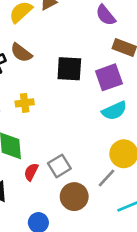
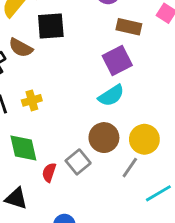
black square: (69, 69) -> (51, 26), moved
cyan semicircle: (114, 111) -> (111, 96), moved
brown circle: (74, 197) -> (104, 138), moved

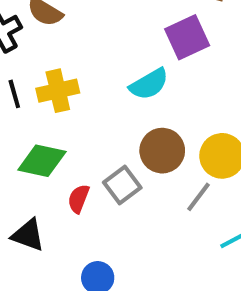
cyan semicircle: (111, 96) -> (149, 84), moved
yellow cross: (32, 100) -> (58, 91), size x1.4
green diamond: (23, 148) -> (42, 161), turned -68

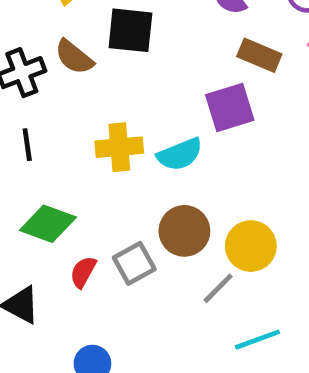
yellow cross: (58, 91) -> (119, 147), moved

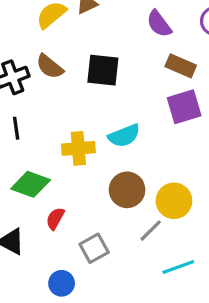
black square: (130, 30) -> (103, 70), moved
purple square: (230, 108) -> (184, 107), moved
yellow cross: (119, 147) -> (78, 148), moved
gray square: (134, 263) -> (94, 248), moved

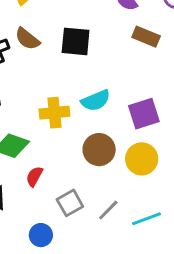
purple square: (184, 107) -> (144, 114), moved
gray line: (151, 231) -> (108, 210), moved

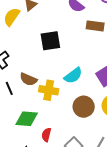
brown semicircle: (27, 39) -> (28, 79), moved
yellow cross: (54, 113) -> (49, 90), turned 30

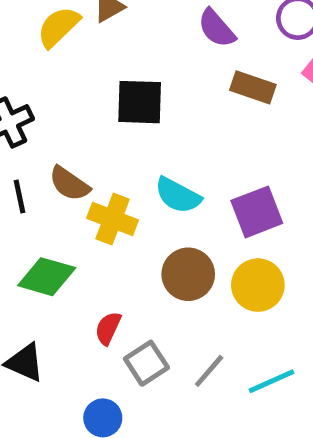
cyan semicircle: (73, 76) -> (178, 195), turned 54
red semicircle: (46, 135) -> (108, 328), moved

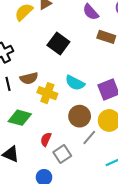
black square: (140, 102) -> (58, 43), turned 35
brown semicircle: (69, 184) -> (29, 78), turned -48
gray line: (209, 371) -> (89, 137), moved

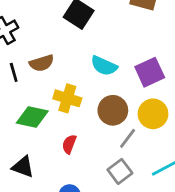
yellow cross: (47, 93) -> (67, 98), moved
gray square: (62, 154) -> (120, 171), moved

